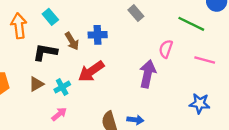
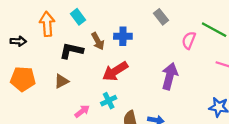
pink semicircle: (166, 49) -> (189, 40), moved
cyan cross: (62, 87) -> (109, 101), moved

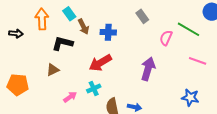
brown arrow: (98, 41) -> (83, 27), moved
orange pentagon: (23, 79) -> (18, 85), moved

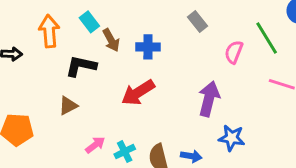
green line: (189, 29) -> (267, 38), turned 30
cyan cross: (94, 88) -> (125, 152), moved
blue star: (190, 98) -> (232, 138), moved

